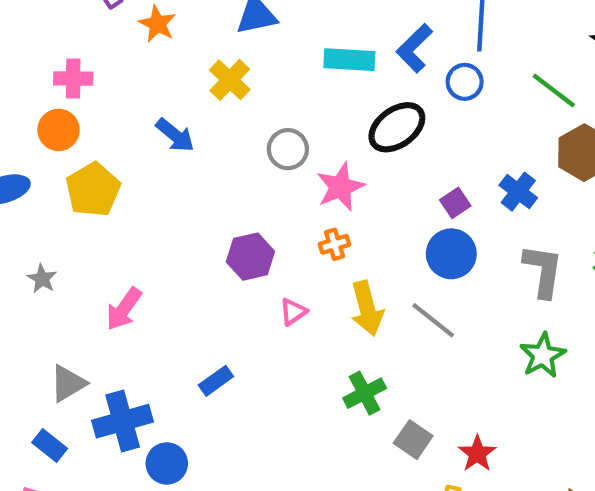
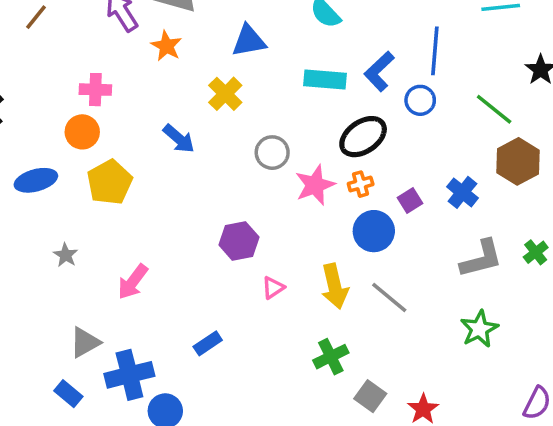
orange cross: (335, 244) -> (361, 184), moved
blue circle: (451, 254) -> (374, 231), moved
gray L-shape: (543, 271) -> (481, 259), turned 66

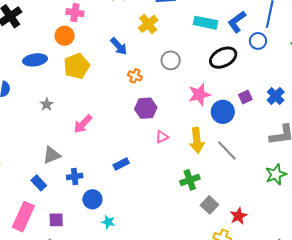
orange cross: (361, 184) -> (135, 76), moved, turned 32
pink star: (315, 185) -> (199, 94), moved
blue cross: (129, 375) -> (75, 176), size x0.6

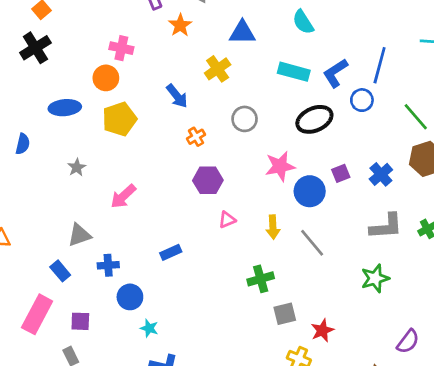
orange cross: (135, 76) -> (196, 137), turned 32
yellow arrow: (197, 140) -> (273, 227), size x0.7
gray square: (209, 205) -> (285, 314), turned 30

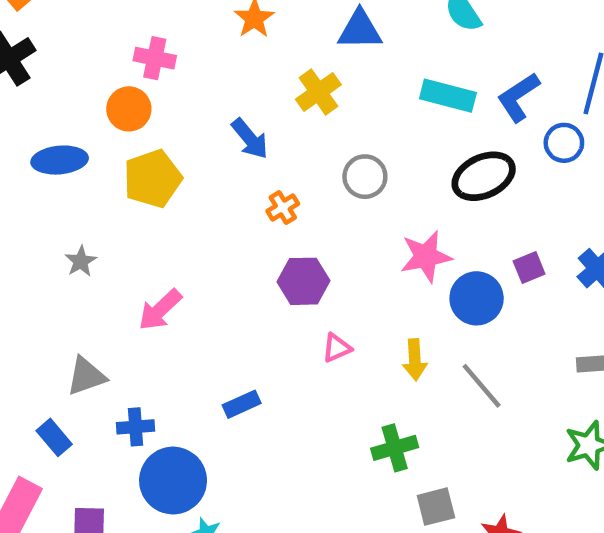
blue circle: (130, 297) -> (173, 481), size x1.5

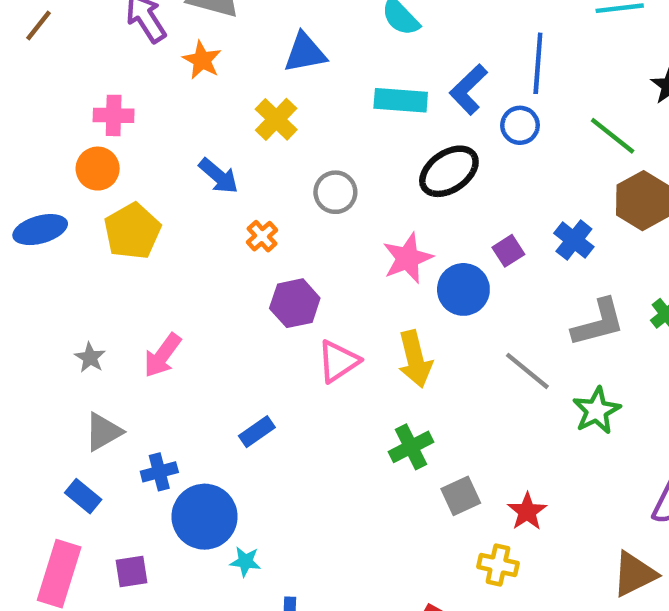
gray star: (81, 261) -> (90, 358), moved
pink triangle: (337, 348) -> (338, 361), size x1.5
yellow arrow: (415, 360) -> (415, 359), size x1.4
gray line: (482, 386) -> (527, 371), moved

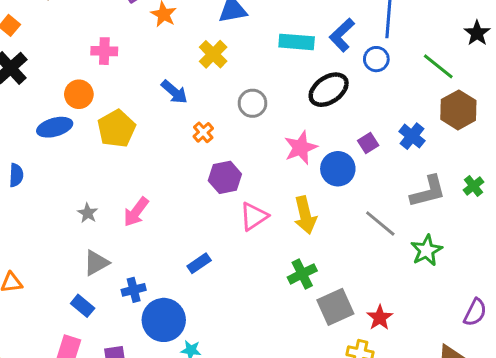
orange circle: (98, 169) -> (79, 94), moved
gray square: (461, 496) -> (335, 307), size x1.4

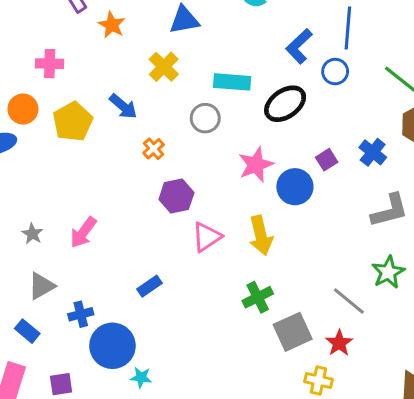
cyan rectangle: (297, 42) -> (232, 82), moved
yellow pentagon: (116, 129) -> (73, 122), moved
gray line: (380, 224) -> (349, 301), moved

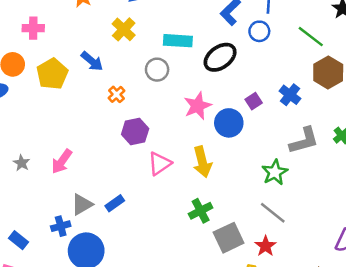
green star: (388, 272) -> (275, 172), moved
gray triangle: (41, 286) -> (82, 205), moved

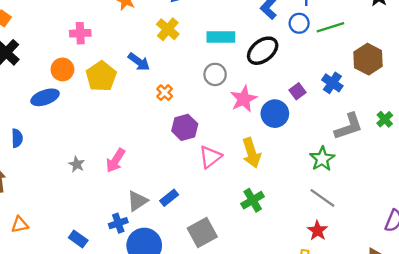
green line: (311, 37) -> (330, 27), moved, turned -52
gray circle: (157, 70) -> (215, 74), moved
gray square: (229, 238) -> (202, 233), moved

